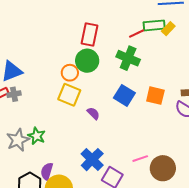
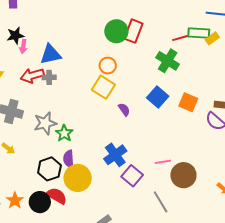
green circle: (87, 61) -> (116, 31), moved
green star: (37, 136) -> (64, 133), moved
purple semicircle: (47, 171) -> (69, 159), turned -30

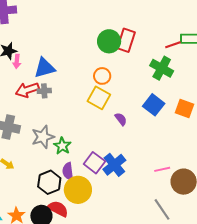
purple square: (132, 176) -> (94, 163), moved

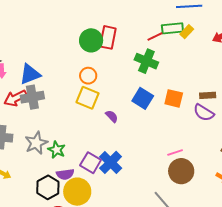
gray cross: (44, 91) -> (32, 97), size x1.6
pink line: (162, 169) -> (175, 153), moved
purple semicircle: (68, 171) -> (65, 174), turned -84

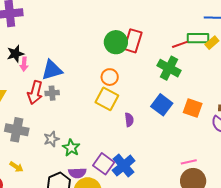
gray cross: (32, 97) -> (52, 93), size x0.6
red arrow: (15, 98) -> (35, 92), turned -55
purple semicircle: (112, 116) -> (129, 120), turned 32
gray star: (36, 143) -> (51, 139), size x0.7

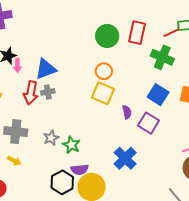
red rectangle: (133, 41) -> (137, 33), moved
purple square: (104, 164) -> (148, 123), moved
yellow arrow: (16, 167) -> (14, 161), moved

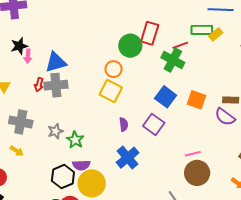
red line: (171, 33) -> (180, 45), moved
green circle: (107, 36) -> (130, 46), moved
gray cross: (48, 92) -> (56, 85), size x1.6
red arrow: (31, 93) -> (39, 85), size x0.6
purple semicircle: (127, 112) -> (124, 124), moved

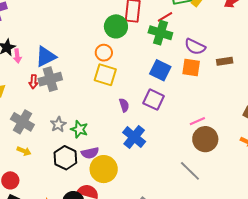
purple semicircle: (225, 117) -> (195, 47), moved
gray cross: (21, 122) -> (22, 122), turned 30
black hexagon: (63, 176) -> (65, 158), moved

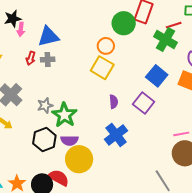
gray cross: (50, 79) -> (48, 59), size x0.6
green star: (79, 129) -> (64, 115), size x1.4

